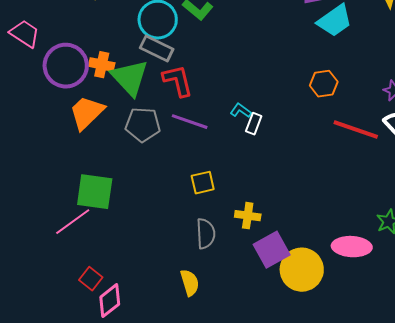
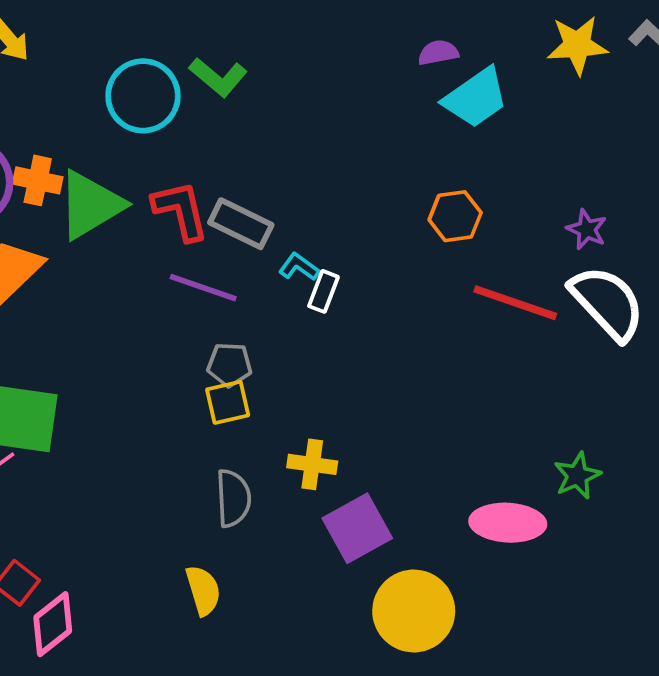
gray rectangle: (157, 49) -> (241, 224), moved
green triangle: (130, 78) -> (90, 205), turned 42
gray pentagon: (143, 125) -> (229, 365), moved, size x0.7
yellow circle: (302, 270) -> (414, 611), moved

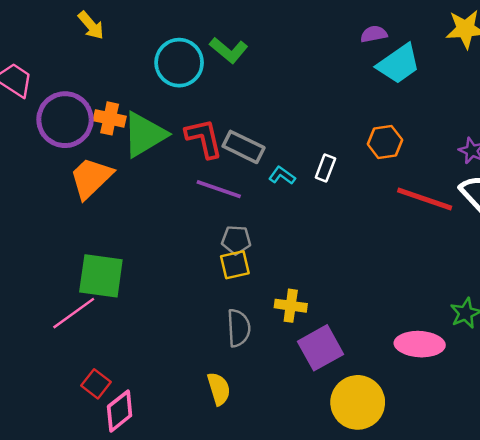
white rectangle: (323, 291) -> (325, 168), moved

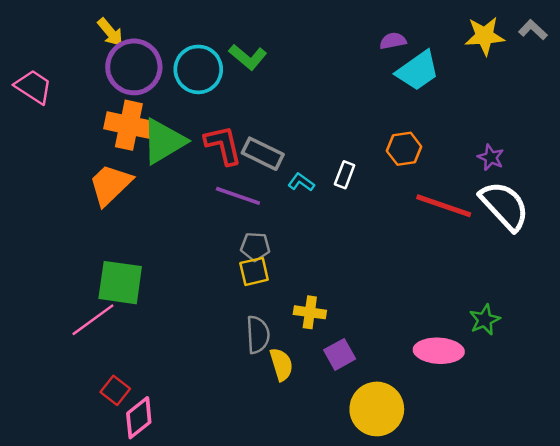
orange cross: (110, 118) -> (129, 125), size x1.5
purple circle: (65, 120) -> (134, 67), moved
purple square: (320, 348) -> (340, 354), size x0.7
yellow semicircle: (219, 389) -> (281, 364), moved

